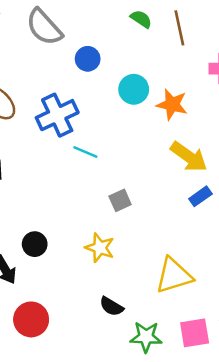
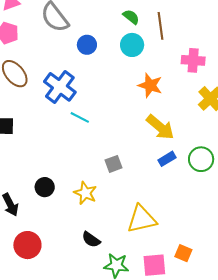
cyan circle: (134, 89) -> (132, 45), moved
blue cross: (57, 115) -> (60, 87), turned -32
gray square: (120, 200) -> (113, 164), moved
black circle: (35, 244) -> (45, 187), moved

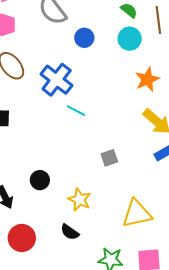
orange star: (150, 85) -> (147, 79), turned 30
yellow star: (85, 193) -> (80, 200), moved
black semicircle: (91, 240) -> (70, 232), moved

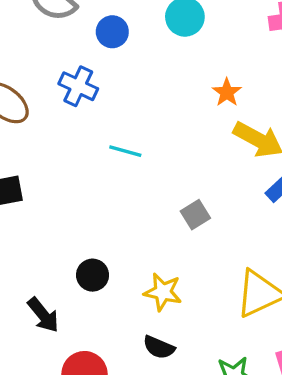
orange star: (147, 79) -> (227, 92), moved, size x0.7
blue cross: (57, 80) -> (78, 86), moved, size x0.7

